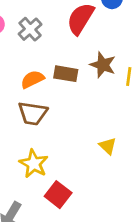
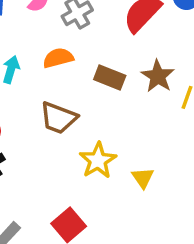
orange semicircle: (32, 79) -> (58, 58), moved
yellow star: (34, 164) -> (98, 160), moved

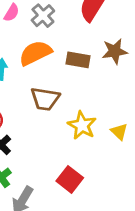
orange semicircle: (58, 58) -> (35, 53), size x1.4
brown star: (158, 76) -> (115, 51), turned -30

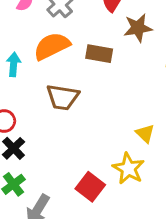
brown star: (115, 51) -> (138, 28), moved
yellow star: (82, 125) -> (128, 169), moved

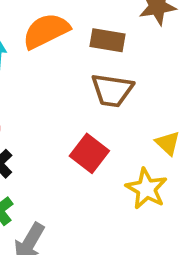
brown trapezoid: (63, 97) -> (112, 90), moved
red square: (90, 187) -> (89, 153), moved

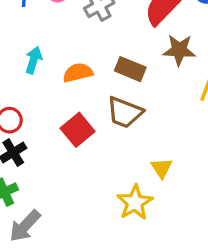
orange semicircle: (46, 31) -> (78, 73), moved, size x0.7
red square: (89, 153) -> (78, 130), moved

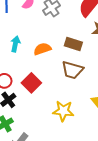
red square: (78, 130) -> (31, 83), moved
yellow star: (135, 202) -> (63, 111), moved, turned -30

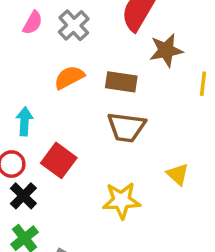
cyan arrow: (15, 44) -> (25, 121), moved
orange semicircle: (42, 49) -> (69, 77), moved

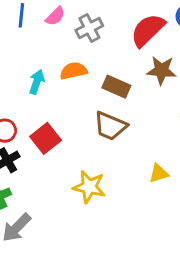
cyan arrow: (25, 121) -> (37, 82), moved
yellow triangle: (178, 174) -> (159, 173), moved, turned 45

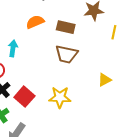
cyan arrow: (37, 82) -> (13, 48), moved
red square: (46, 138) -> (24, 97), moved

